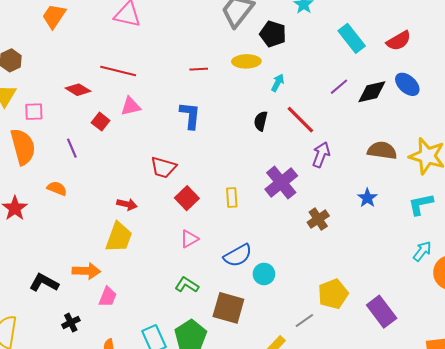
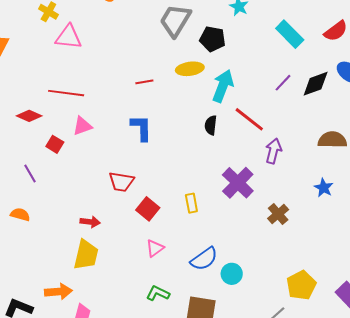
cyan arrow: (278, 83) -> (223, 86), size x1.8

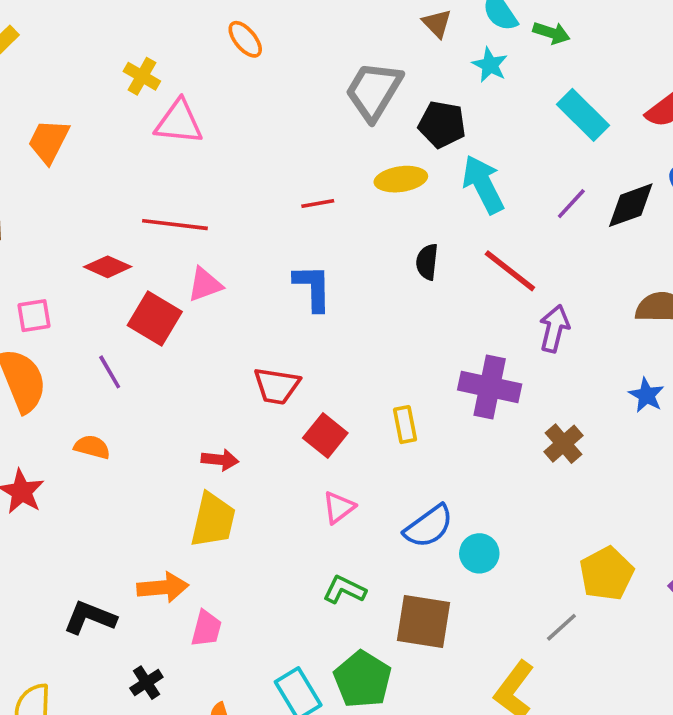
cyan arrow: (223, 86) -> (483, 184), moved, turned -48
black semicircle: (211, 125) -> (427, 262), moved
red square: (55, 144) -> (155, 318), size x1.6
purple cross: (238, 183) -> (490, 387), turned -32

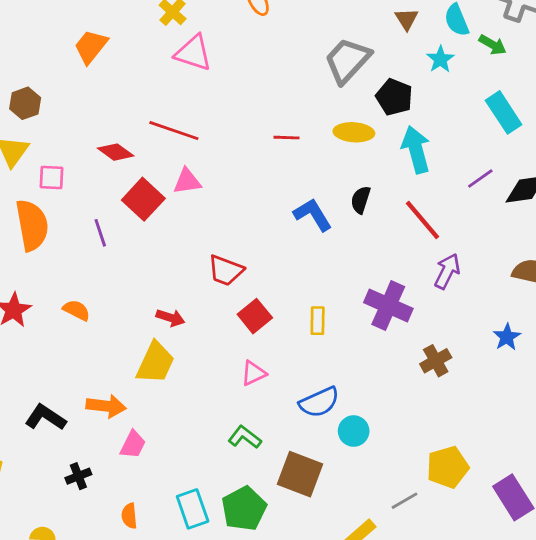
blue L-shape: (313, 288) -> (313, 215), moved, turned -42
orange semicircle: (92, 447) -> (76, 310), moved

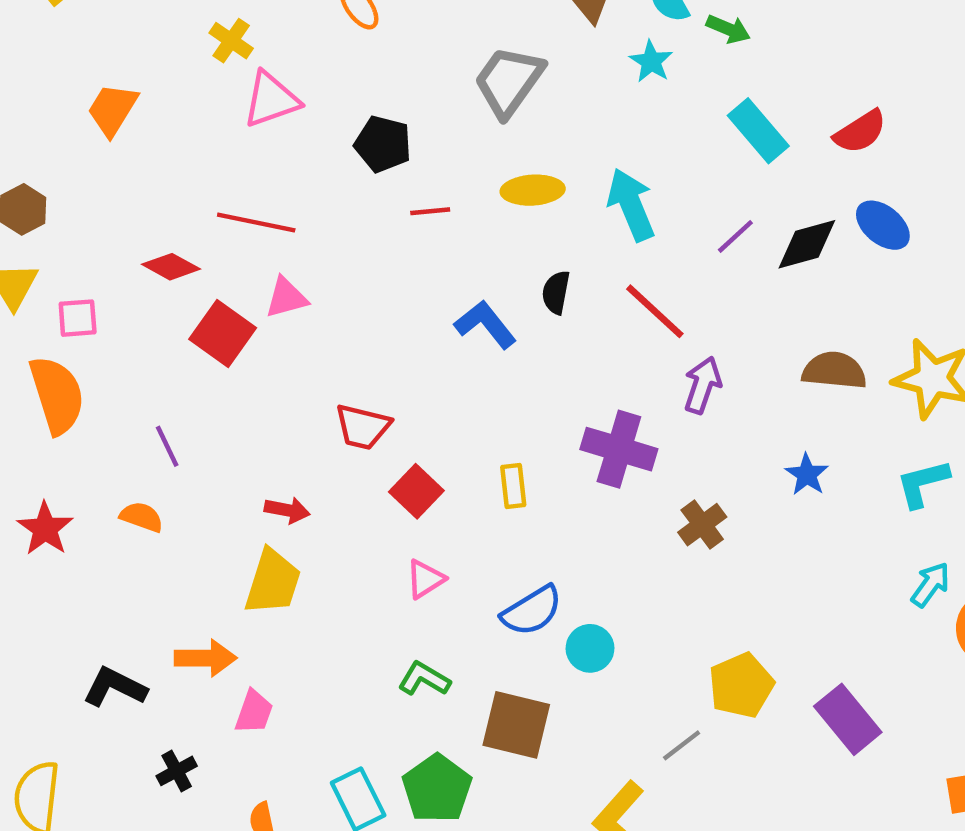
pink triangle: (193, 53) -> (271, 100), turned -30
black pentagon: (394, 97) -> (383, 144), moved
purple line: (100, 233) -> (167, 446), moved

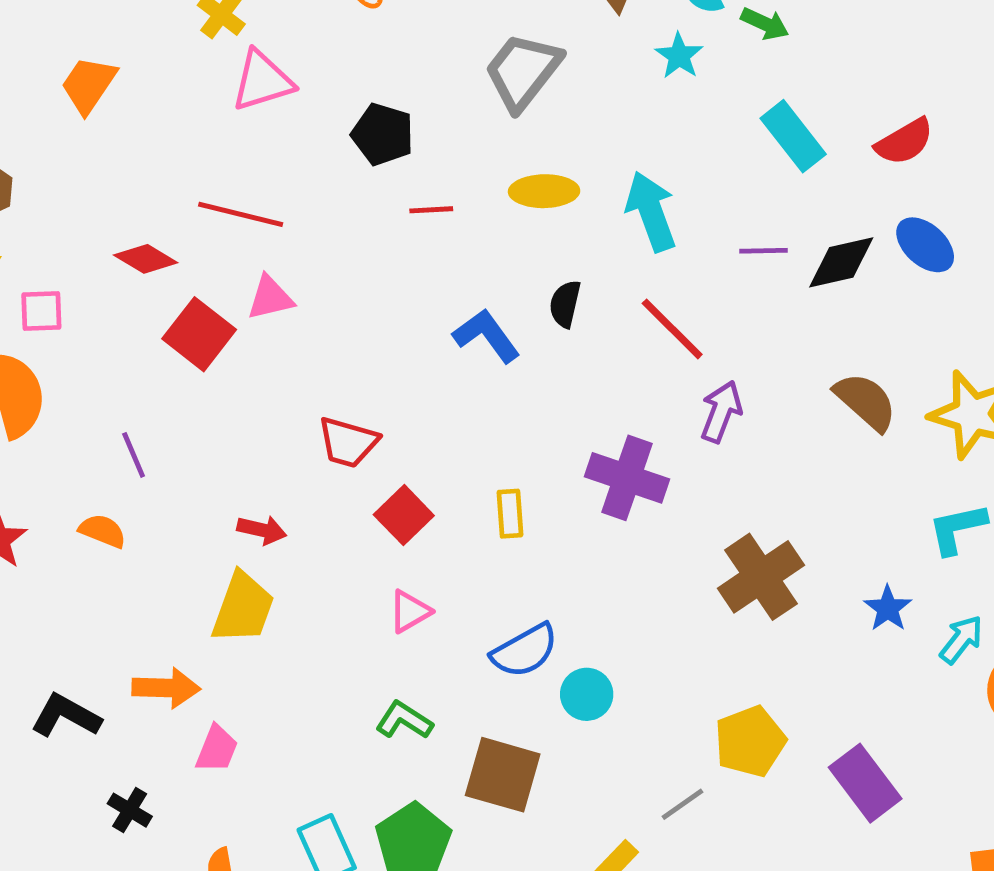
purple line: (735, 236) -> (764, 251), turned 39
brown semicircle: (834, 371) -> (866, 402), turned 34
blue star: (807, 475) -> (888, 608), moved
brown cross: (702, 525) -> (761, 577), moved, size x1.6
black cross: (177, 771) -> (130, 810), turned -33

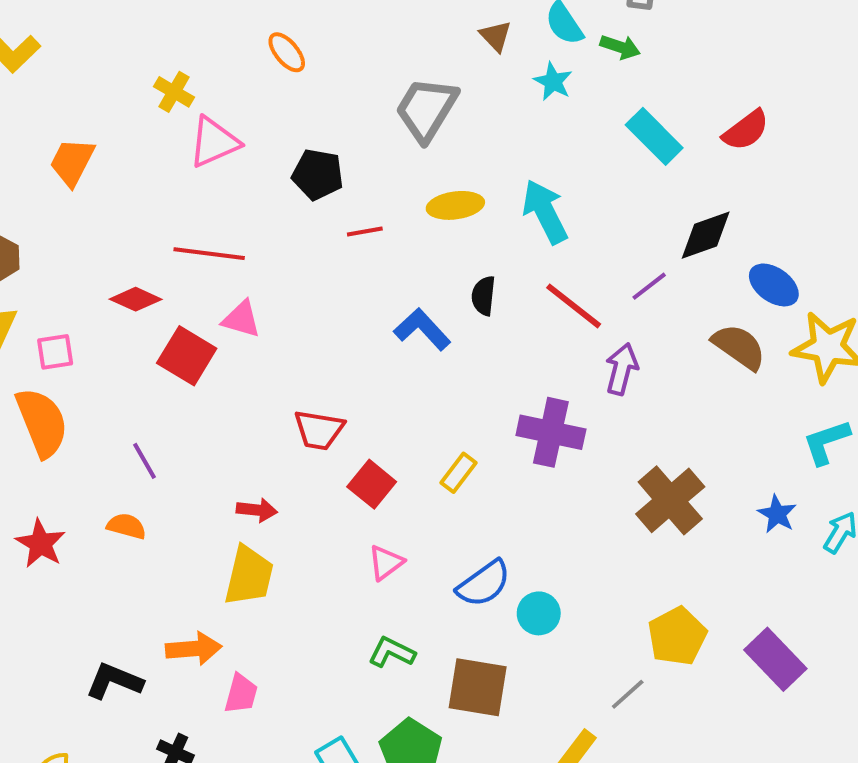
blue ellipse: (925, 245) -> (774, 285), moved
purple line: (764, 251) -> (649, 286), moved, turned -30
pink triangle: (270, 298) -> (241, 319), turned 36
yellow rectangle: (510, 514) -> (459, 473), turned 48

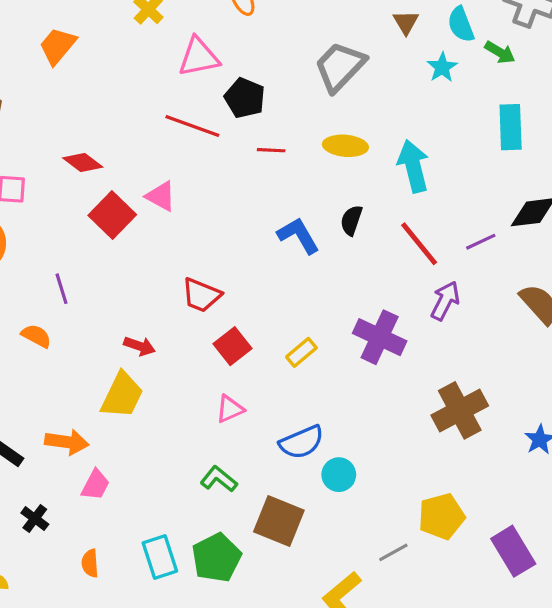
cyan rectangle: (654, 136) -> (511, 127), turned 30
pink triangle: (214, 142) -> (199, 57), moved
red line: (209, 254) -> (192, 126), moved

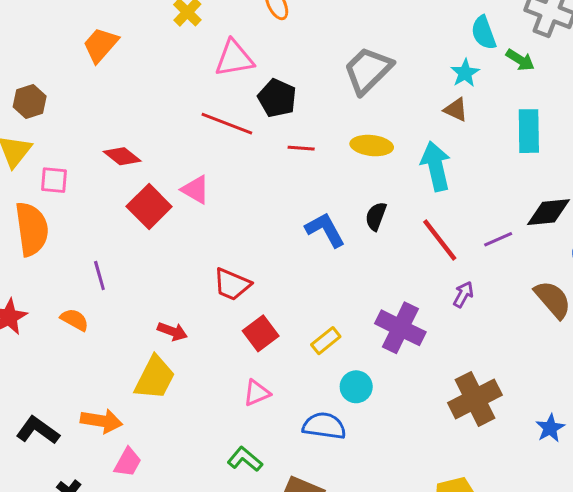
brown triangle: (406, 22) -> (456, 110), moved, turned -35
purple arrow: (445, 301) -> (463, 294), size x0.7
blue semicircle: (302, 442) -> (324, 426), turned -150
cyan circle: (339, 475) -> (356, 387), moved

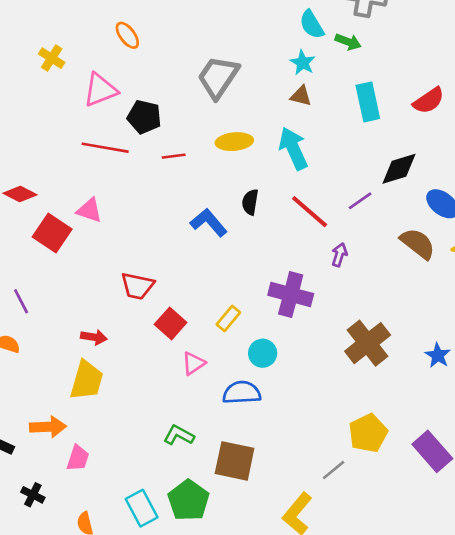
pink triangle: (257, 393) -> (193, 363), moved

